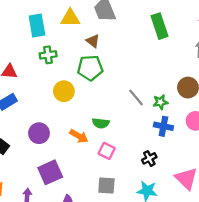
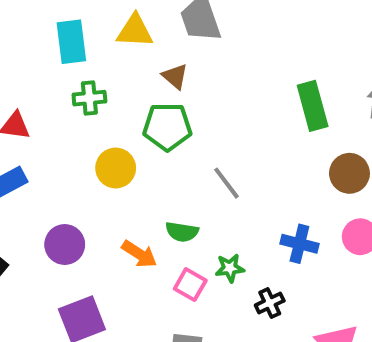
green rectangle: (159, 26) -> (313, 106), moved
gray line: (136, 97) -> (227, 183), moved
green star: (160, 102) -> (230, 268), moved

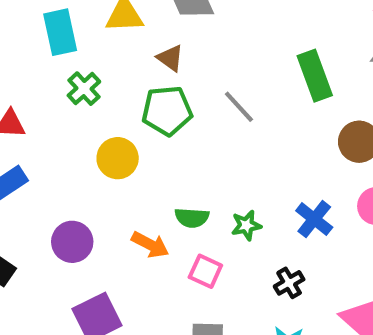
green cross: (89, 98) -> (84, 89), turned -32
gray line: (227, 183) -> (239, 107), moved
blue cross: (299, 244) -> (314, 219), turned 30
green star: (230, 268) -> (246, 225), moved

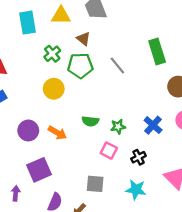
green cross: (84, 89) -> (52, 54), moved
orange arrow: (150, 245) -> (57, 133), moved
pink square: (205, 271) -> (109, 151), moved

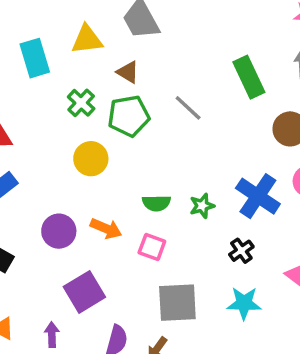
blue cross: (153, 125) -> (258, 196), size x1.4
pink square: (109, 151) -> (152, 247), moved
gray square: (95, 184) -> (177, 303), size x1.4

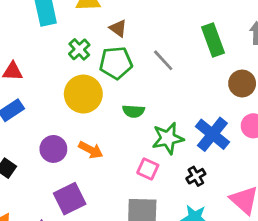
yellow circle: (91, 159) -> (83, 94), size x1.4
green semicircle: (156, 203) -> (134, 111), moved
green star: (202, 206) -> (168, 138), size x1.6
pink square: (152, 247) -> (148, 169), moved

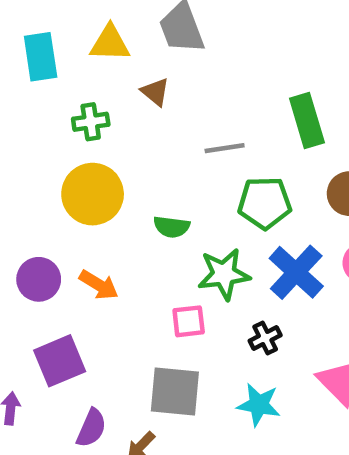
green cross: (79, 49) -> (91, 122), turned 30
gray line: (163, 60) -> (225, 148), turned -60
green pentagon: (116, 63) -> (265, 203), moved
pink square: (148, 169) -> (189, 321), turned -35

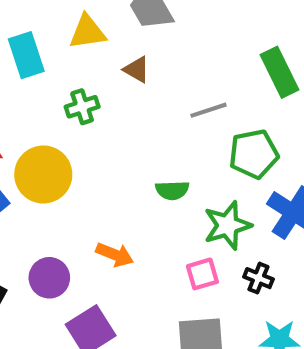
yellow circle: (93, 194) -> (43, 174), moved
purple circle: (39, 279) -> (49, 278), moved
black cross: (265, 338) -> (258, 278), moved, turned -32

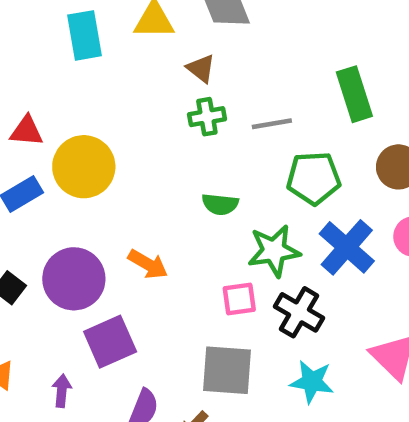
green cross: (82, 107) -> (207, 117), moved
purple circle: (49, 278) -> (74, 279), size x1.4
black cross: (258, 278) -> (299, 312), size x1.5

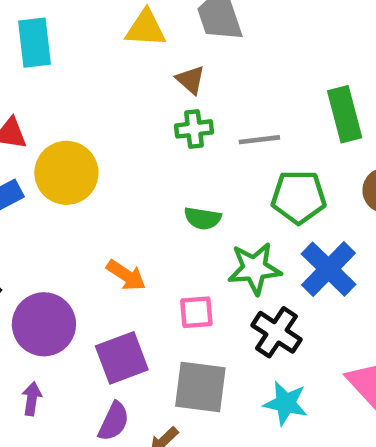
cyan rectangle: (84, 35) -> (35, 43), moved
purple circle: (74, 279) -> (44, 324), moved
pink square: (239, 299) -> (196, 312), moved
purple square: (110, 342) -> (122, 358), moved

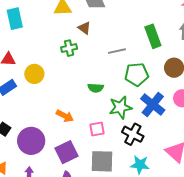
green cross: (194, 129) -> (69, 48), moved
yellow circle: (66, 173) -> (34, 74), size x0.7

